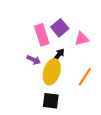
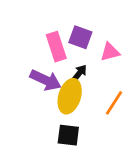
purple square: (60, 28) -> (80, 37), turned -30
purple arrow: (34, 60) -> (46, 80), size x1.6

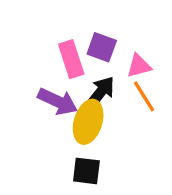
black arrow: (79, 73) -> (100, 93), size x1.5
orange line: (114, 103) -> (144, 96), moved, turned -65

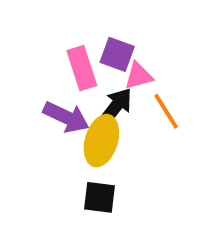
pink triangle: (139, 66) -> (139, 76), moved

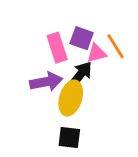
orange line: (166, 111) -> (116, 46), moved
purple arrow: (66, 117) -> (46, 82), turned -36

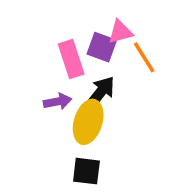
pink triangle: (97, 53) -> (120, 32), moved
purple arrow: (46, 82) -> (58, 101), size x0.7

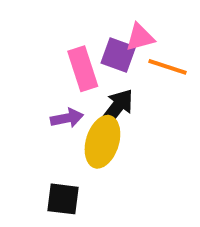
orange line: (144, 57) -> (168, 67), turned -40
black square: (86, 171) -> (63, 199), moved

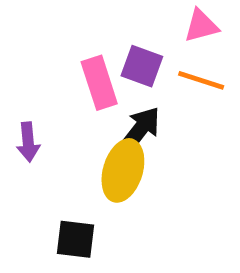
pink triangle: (140, 37) -> (201, 26), moved
purple arrow: (67, 118) -> (28, 142), moved, turned 96

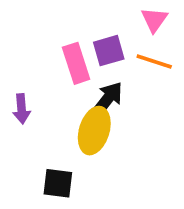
pink triangle: (201, 26) -> (154, 20), turned -40
purple square: (142, 66) -> (109, 51), turned -36

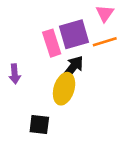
purple square: (109, 51) -> (74, 34), size x1.4
orange line: (154, 61) -> (105, 42), turned -35

